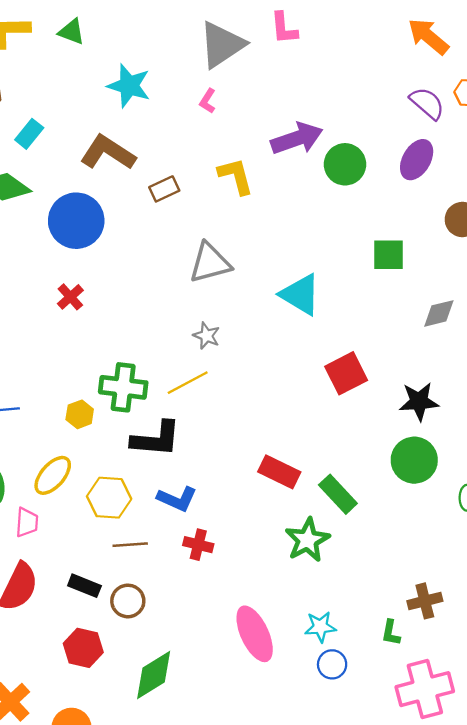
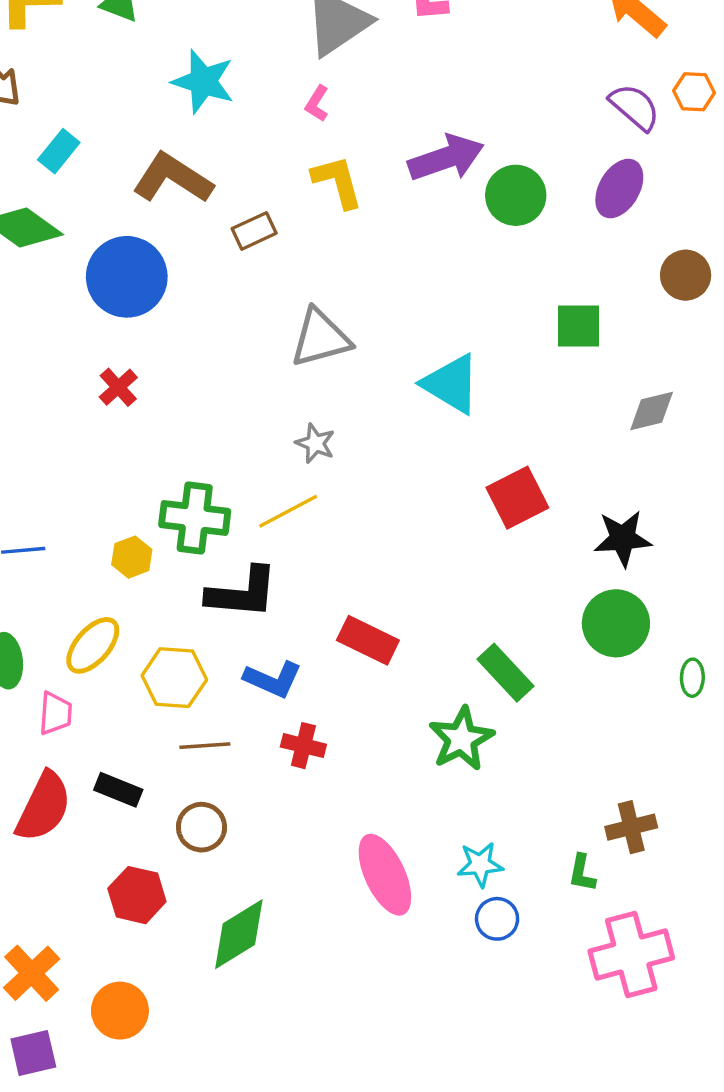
yellow L-shape: (236, 176) -> (337, 182), moved
red rectangle: (279, 472) -> (368, 640), moved
black rectangle: (84, 586) -> (118, 790), moved

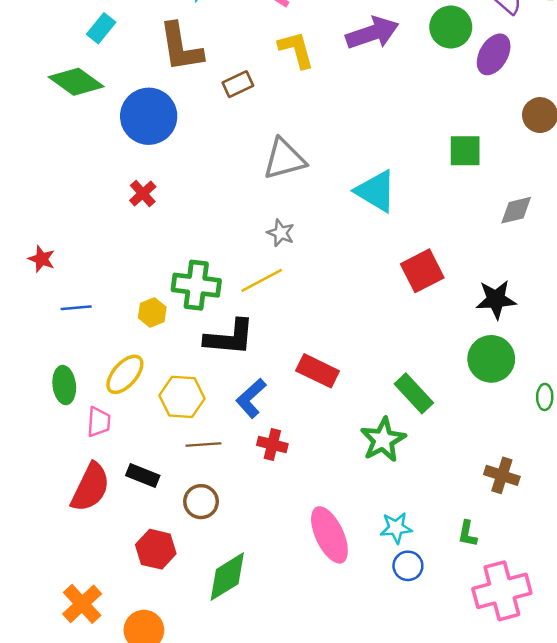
brown L-shape: (173, 178) -> (181, 47), turned -132
green circle: (516, 195) -> (451, 27), moved
blue L-shape: (273, 679) -> (251, 398), turned 114
brown cross: (631, 827) -> (502, 475), moved, turned 32

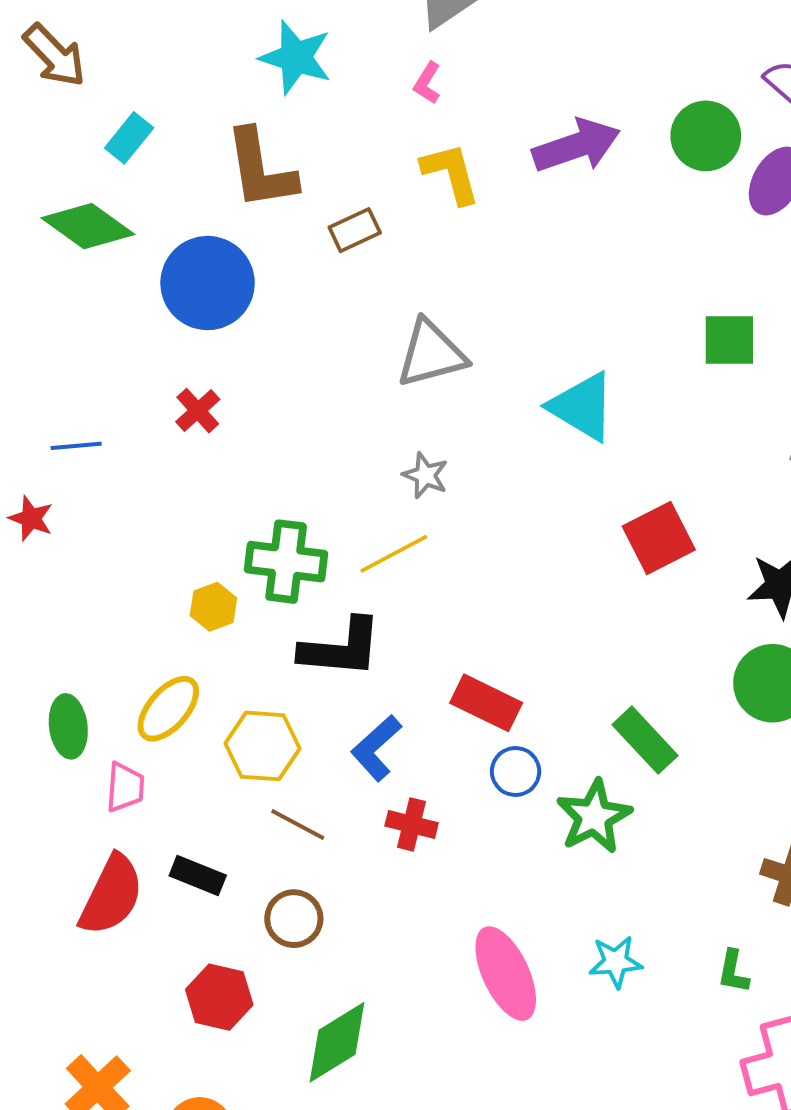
blue line: (76, 308) -> (76, 446), moved
brown line: (203, 445) -> (298, 824), turned 32
blue circle: (408, 566) -> (516, 771), moved

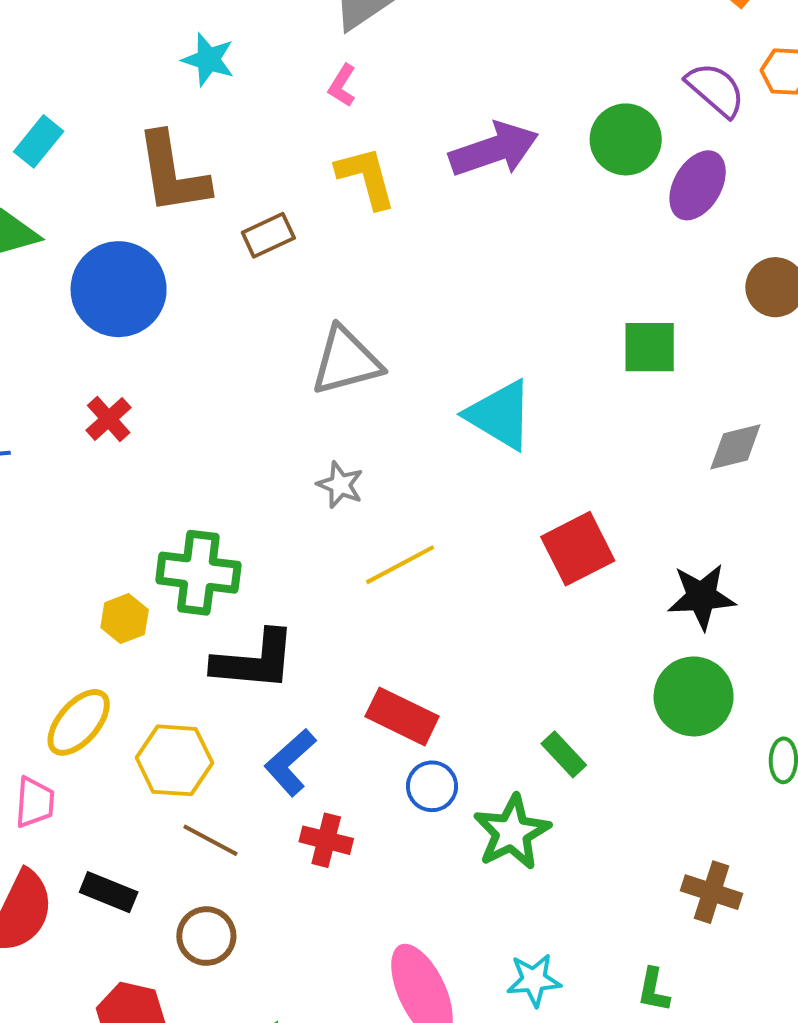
cyan star: (296, 57) -> (208, 60), size x0.7
yellow line: (394, 554) -> (400, 565), moved
green rectangle: (645, 740) -> (564, 754), size x0.7

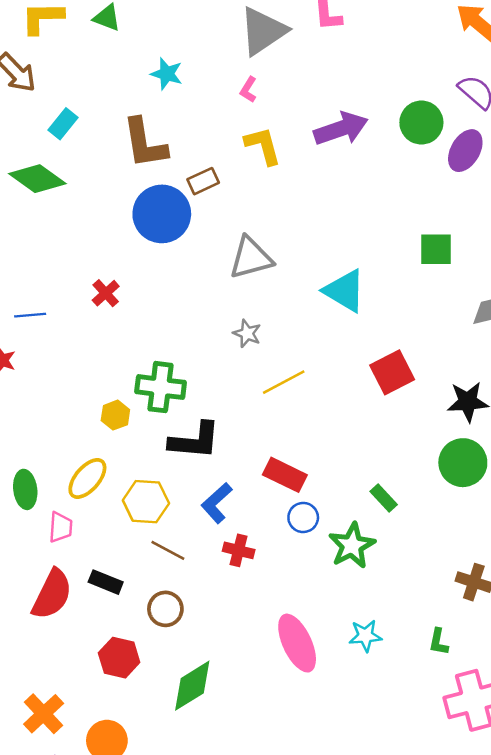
blue circle: (119, 289) -> (162, 214), moved

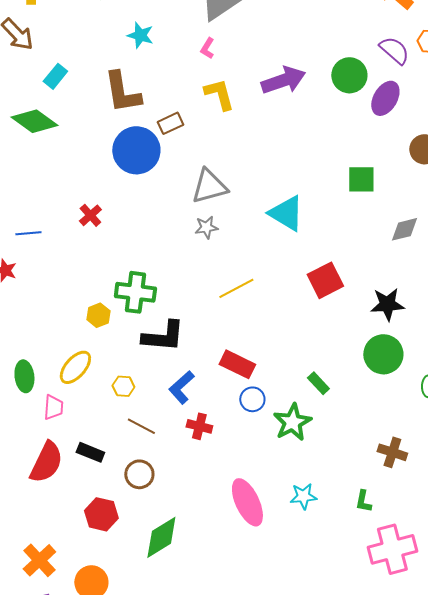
gray star: (247, 333) -> (206, 227), moved, turned -30
yellow hexagon: (146, 502) -> (123, 386), size x0.6

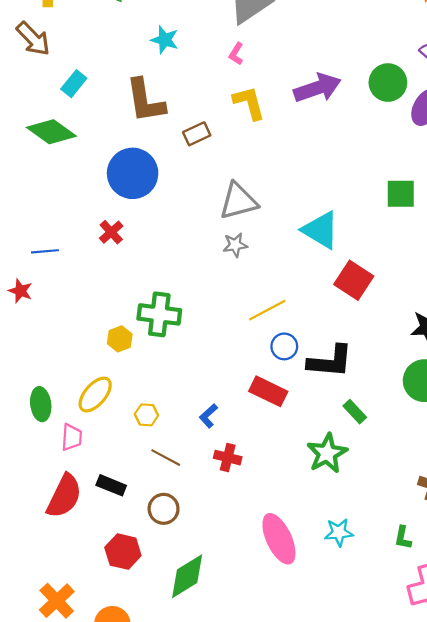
blue circle: (136, 150) -> (133, 173), moved
red square: (325, 280) -> (354, 280), moved, turned -30
black L-shape: (163, 336) -> (330, 361), moved
blue L-shape: (181, 387) -> (208, 416), size x0.7
blue circle: (252, 399) -> (284, 346), moved

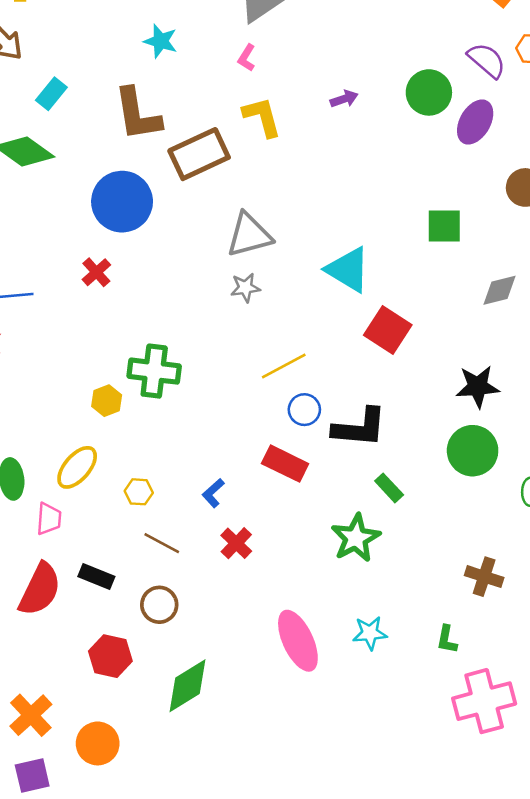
purple arrow: (317, 88) -> (344, 99), size x0.5
brown rectangle: (197, 134) -> (199, 154), size x1.8
red cross: (228, 458) -> (236, 543), turned 30

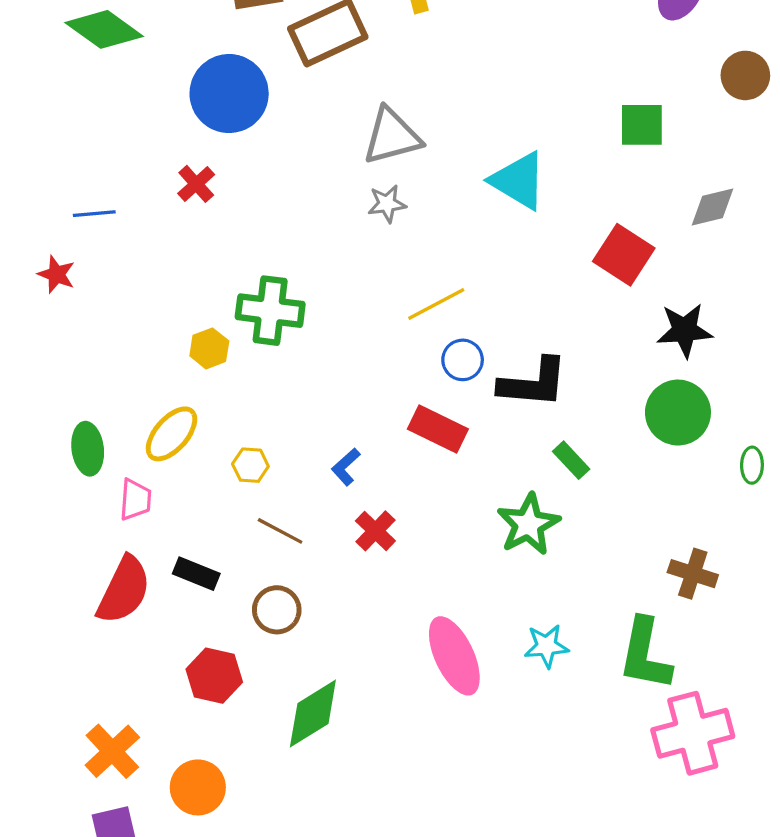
red square: (388, 330) -> (624, 255), moved
green L-shape: (447, 639) -> (645, 654), size x2.0

